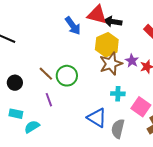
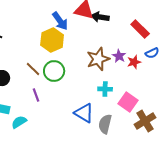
yellow hexagon: (107, 45) -> (52, 40), moved

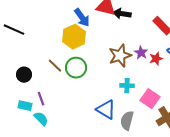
purple line: (36, 95) -> (41, 99), moved
cyan semicircle: (19, 122) -> (41, 119), turned 77

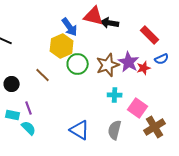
purple star: (141, 53) -> (129, 62), size x1.5
green circle: (76, 68) -> (78, 64), moved
blue triangle: (106, 110) -> (80, 130), moved

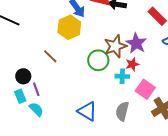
green circle: (78, 64) -> (98, 60), moved
red star: (144, 68) -> (132, 64), moved
black circle: (12, 84) -> (23, 76), moved
cyan rectangle: (13, 115) -> (20, 96), turned 56

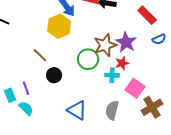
black circle: (23, 76) -> (54, 75), moved

